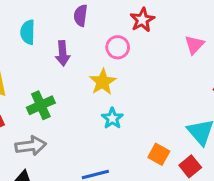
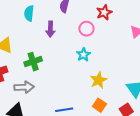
yellow star: (103, 82) -> (98, 80), moved
cyan star: (112, 118) -> (83, 55), moved
orange square: (159, 154) -> (99, 105), moved

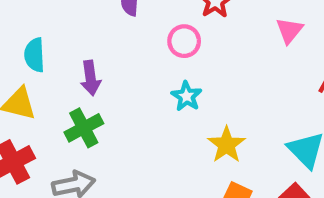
cyan semicircle: (29, 13) -> (34, 55), moved
purple arrow: (50, 29) -> (91, 78), moved

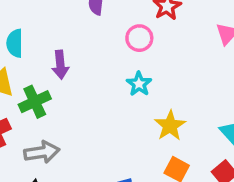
green cross: (84, 128) -> (35, 102), moved

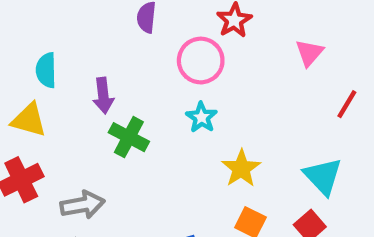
pink circle: (139, 38) -> (201, 61), size x1.4
green cross: (35, 102) -> (129, 137), moved, turned -36

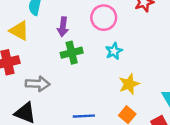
pink circle: (201, 61) -> (104, 18), moved
green cross: (129, 137) -> (72, 53), turned 35

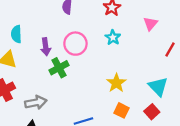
pink circle: (104, 18) -> (75, 44), moved
cyan star: (114, 51) -> (113, 38), moved

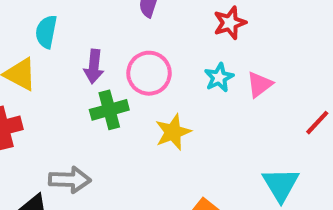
pink triangle: (151, 24) -> (260, 84), moved
yellow star: (116, 83) -> (173, 132), moved
gray arrow: (36, 102) -> (70, 180), moved

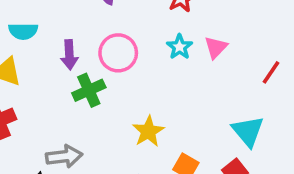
cyan semicircle: (46, 32) -> (23, 31), turned -92
yellow star: (173, 132) -> (148, 131), moved

